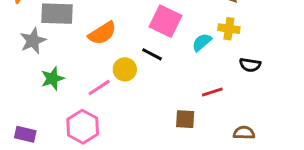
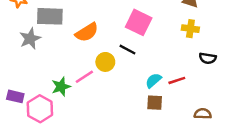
cyan semicircle: (202, 42) -> (153, 80), moved
green star: (52, 78) -> (61, 87), moved
pink hexagon: (83, 127) -> (40, 109), moved
purple rectangle: (25, 134) -> (15, 96), moved

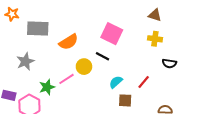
gray star: (30, 39) -> (25, 61), moved
cyan semicircle: (153, 80) -> (116, 82), moved
red line: (177, 80) -> (144, 82), turned -32

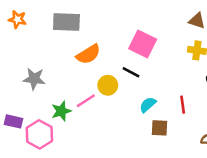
gray rectangle: (38, 28) -> (66, 22), moved
gray star: (25, 61) -> (34, 79), turned 30
red line: (144, 82) -> (183, 105), turned -48

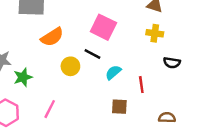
pink line: (86, 101) -> (50, 109), moved, turned -30
cyan semicircle: (148, 105) -> (113, 72), moved
green star: (61, 111) -> (23, 77), moved

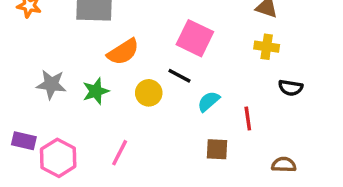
green star: (23, 77) -> (96, 91), moved

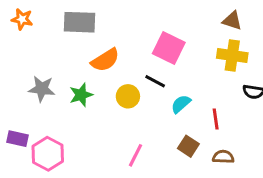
yellow cross: (267, 47) -> (232, 55), size x1.4
brown square: (217, 149) -> (188, 146), turned 30
pink line: (120, 153) -> (135, 155), moved
brown semicircle: (284, 165) -> (223, 157), moved

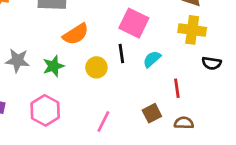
black line: (155, 81) -> (121, 54), turned 54
cyan semicircle: (181, 104) -> (152, 59), moved
brown square: (188, 146) -> (152, 113), turned 30
pink hexagon: (48, 154) -> (45, 110), moved

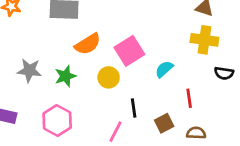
pink square: (134, 23) -> (129, 51), moved, turned 32
black line: (121, 54) -> (134, 108), moved

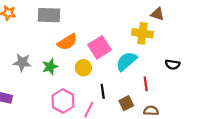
yellow cross: (204, 40) -> (142, 33), moved
cyan semicircle: (164, 69) -> (126, 61), size x1.5
pink hexagon: (57, 120) -> (63, 101), moved

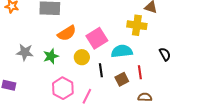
cyan semicircle: (126, 61) -> (122, 51), turned 35
black semicircle: (173, 64) -> (165, 54), turned -128
black line: (103, 91) -> (101, 70), moved
brown square: (126, 103) -> (122, 79), moved

